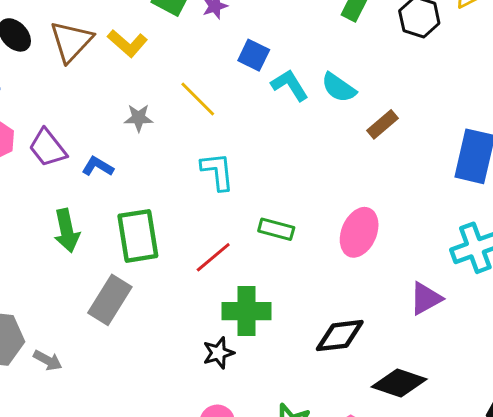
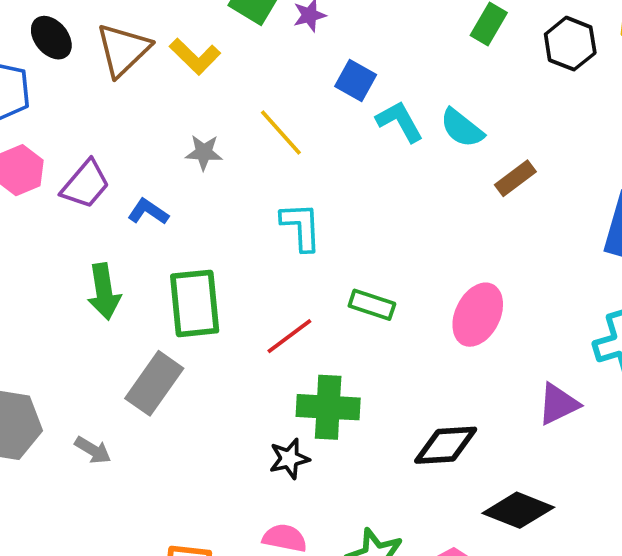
purple trapezoid: (48, 148) -> (85, 184), turned -105
gray arrow: (48, 360) -> (93, 450), moved

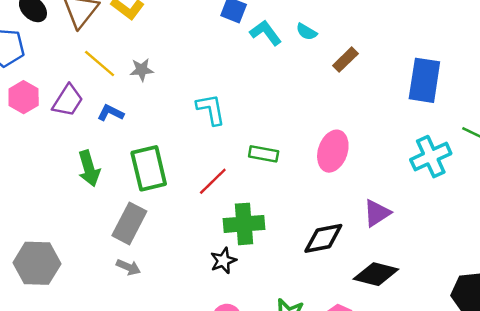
cyan semicircle: (462, 128) -> (307, 32), size x0.7
yellow line: (281, 132) -> (100, 64), moved
purple triangle: (558, 404) -> (377, 213), moved
gray arrow: (93, 450) -> (128, 267), moved

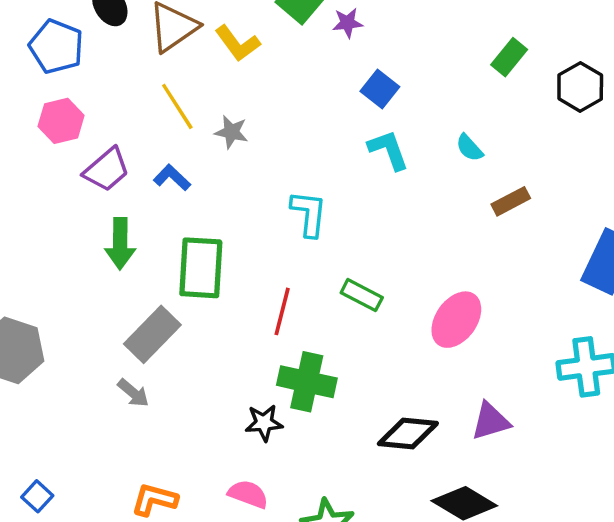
cyan L-shape: (266, 33) -> (388, 150), moved
purple trapezoid: (68, 101) -> (107, 170), moved
red line: (213, 181) -> (282, 311), turned -48

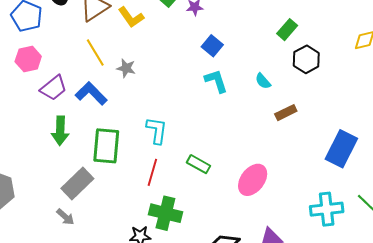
black hexagon: (580, 87) -> (306, 59), moved
blue L-shape: (172, 178) -> (91, 93), size x1.5
cyan L-shape: (309, 214) -> (157, 130), moved

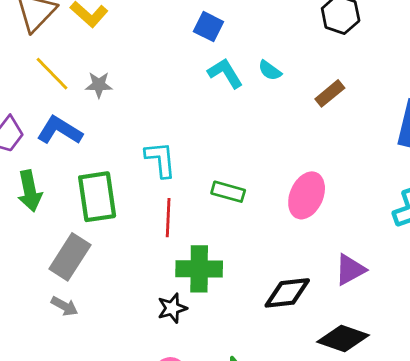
cyan semicircle: (263, 81) -> (270, 70), moved

